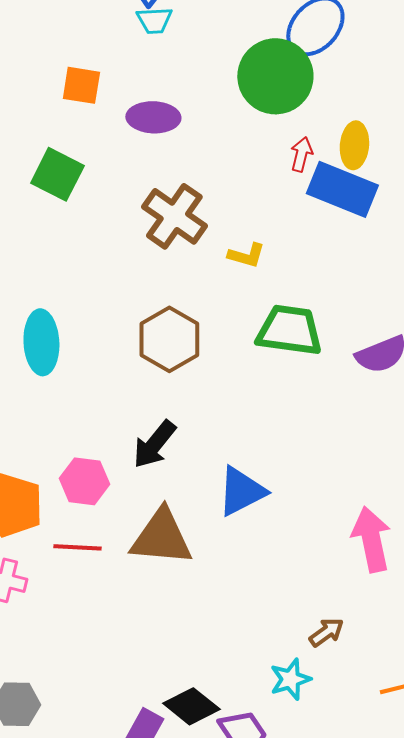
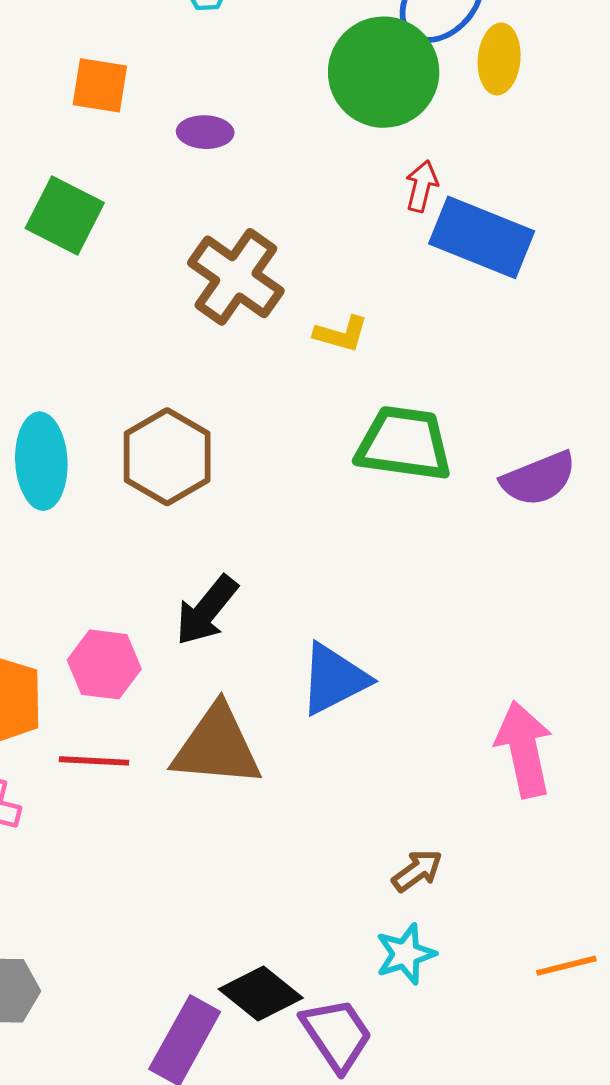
purple ellipse: (153, 117) -> (205, 132), size x0.7
yellow ellipse: (354, 145) -> (499, 59), moved
brown hexagon: (169, 339) -> (167, 457), moved
brown arrow: (326, 632) -> (417, 871), moved

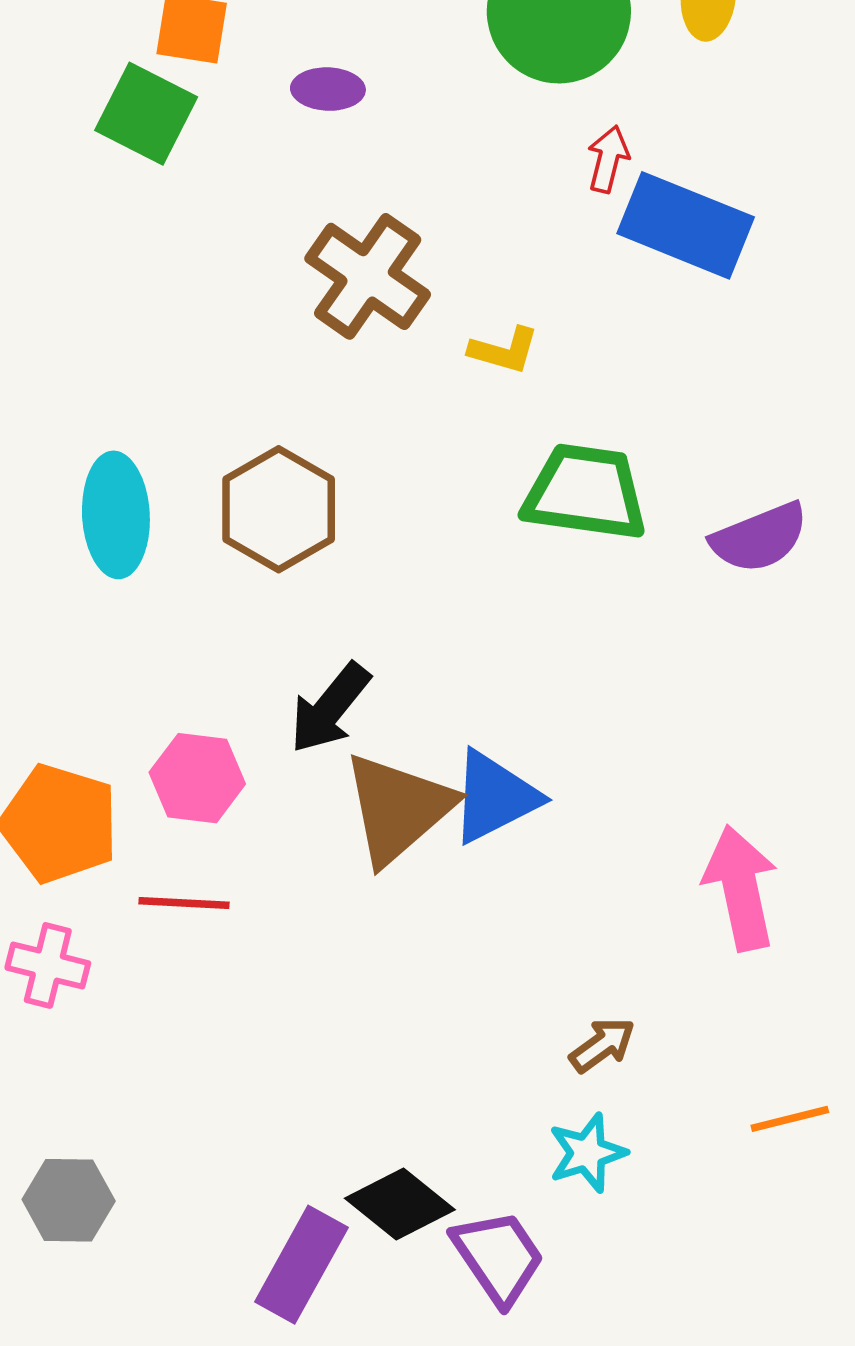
green square: (65, 215) -> (146, 114), moved
brown triangle: (217, 746) -> (398, 808), moved, turned -46
orange line: (566, 966) -> (790, 1119), moved

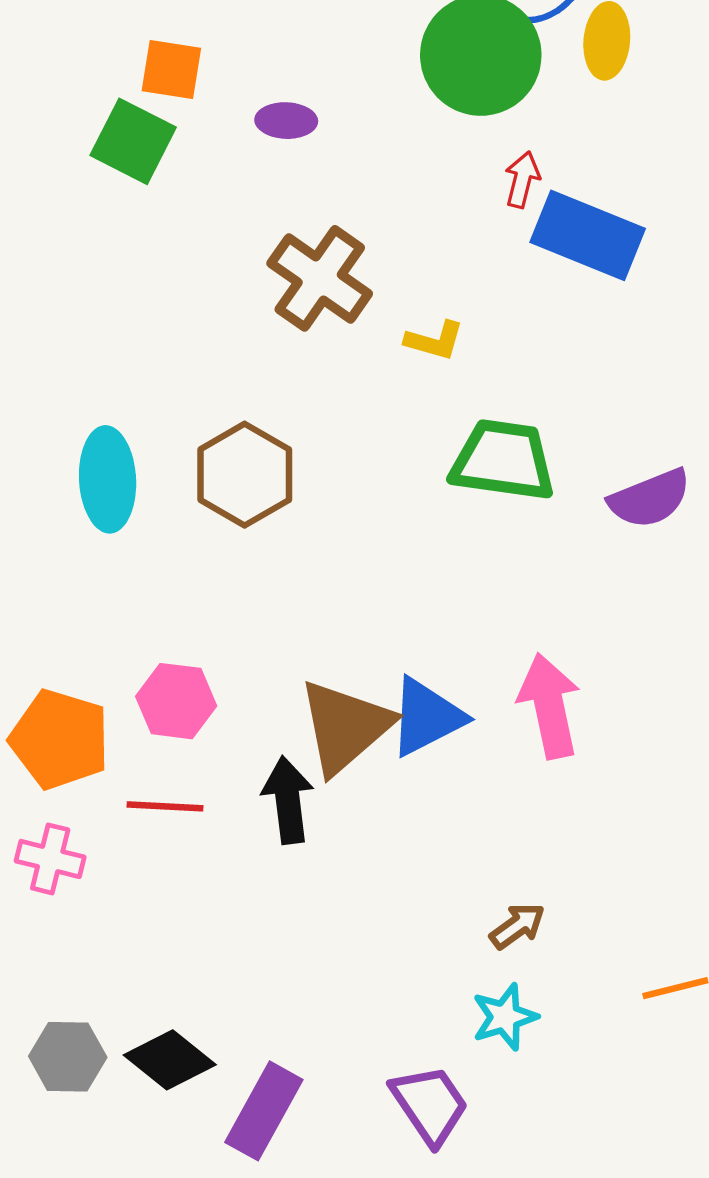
black arrow: (330, 708) -> (288, 800), moved, turned 134
pink arrow: (741, 888) -> (549, 706), moved
black diamond: (400, 1204) -> (170, 1060), moved

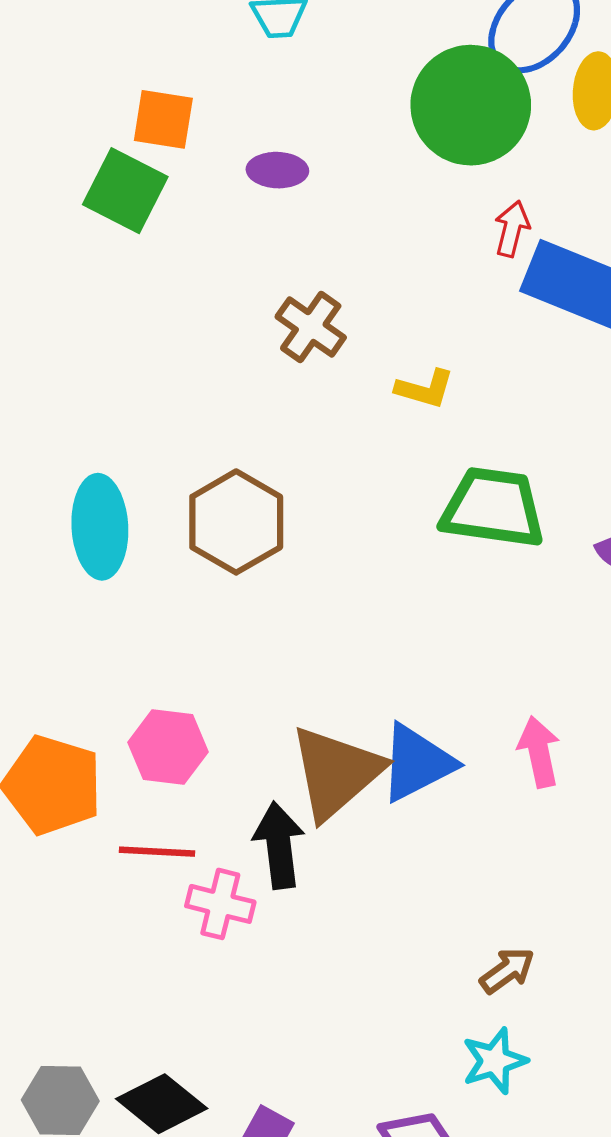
brown cross: (320, 278) -> (311, 327), size x0.7
pink arrow: (549, 706) -> (539, 752), size x0.7
pink cross: (50, 859) -> (220, 904), moved

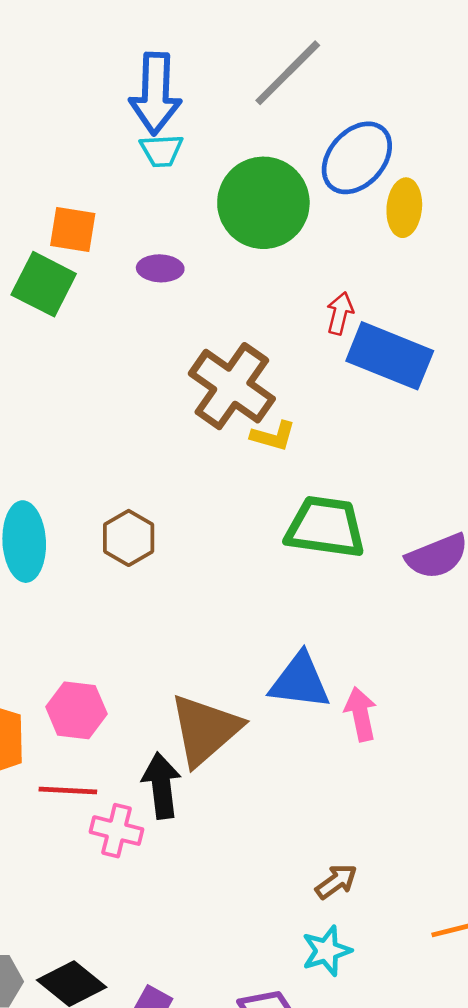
green circle: (471, 105) -> (263, 203), moved
brown cross: (311, 327) -> (232, 386), moved, size x1.6
brown hexagon: (236, 522) -> (129, 538), size x0.7
blue triangle: (417, 763) -> (300, 681), moved, turned 34

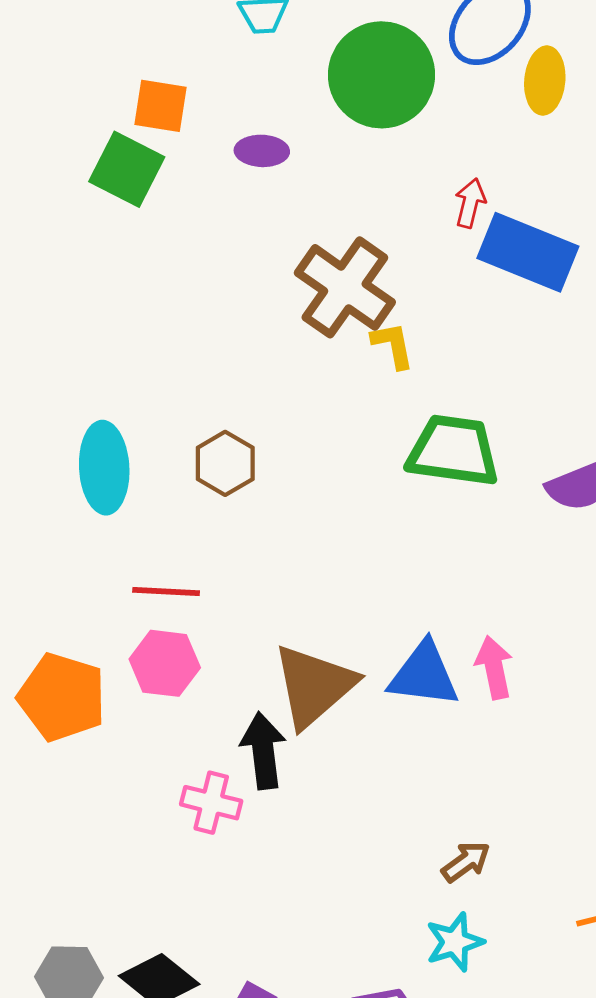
yellow L-shape: (273, 436) -> (393, 345), turned -117
blue triangle: (300, 681) -> (424, 675), moved
red line: (68, 791) -> (166, 591), moved

